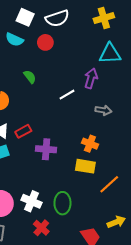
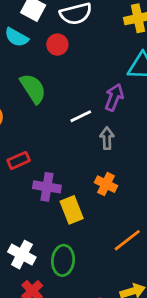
green semicircle: (30, 77) -> (33, 89), size x1.6
gray arrow: (103, 110) -> (107, 138), moved, turned -105
yellow rectangle: (85, 166) -> (72, 210), moved, turned 54

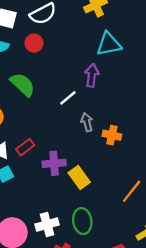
gray arrow: (107, 138) -> (87, 122), moved
orange cross: (106, 184) -> (112, 135), moved
white cross: (22, 255) -> (47, 225), turned -30

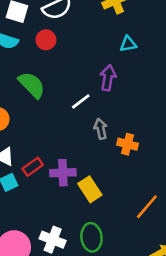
cyan triangle: (109, 44) -> (128, 44), size x0.6
red rectangle: (25, 147) -> (33, 167), moved
white cross: (47, 225) -> (53, 240), turned 35

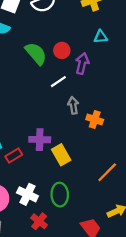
red circle: (46, 40) -> (62, 50), moved
green semicircle: (32, 85) -> (36, 53), moved
red rectangle: (33, 167) -> (14, 156), moved

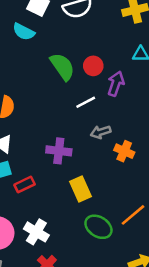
gray arrow: (73, 105) -> (101, 132), turned -105
purple cross: (40, 140) -> (59, 151), moved
green ellipse: (60, 195) -> (98, 227), moved, turned -60

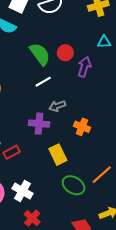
white line: (86, 102) -> (43, 82), moved
gray arrow: (101, 132) -> (57, 106), moved
orange cross: (124, 151) -> (82, 127), moved

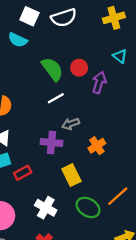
cyan triangle: (104, 42) -> (120, 56), turned 40
orange cross: (82, 127) -> (97, 146), turned 35
white cross: (22, 191) -> (46, 208), moved

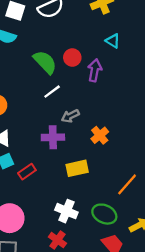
yellow rectangle: (71, 175) -> (77, 168), turned -70
green ellipse: (88, 207) -> (104, 214), moved
white cross: (46, 208) -> (66, 211), moved

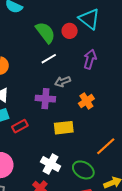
cyan triangle: (113, 41) -> (89, 19), moved, size x1.6
purple arrow: (95, 70) -> (90, 59), moved

